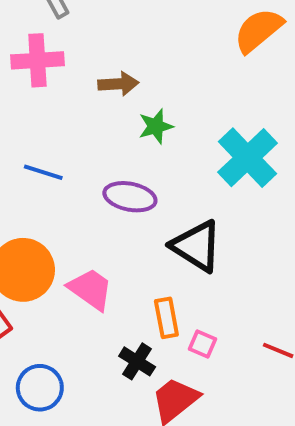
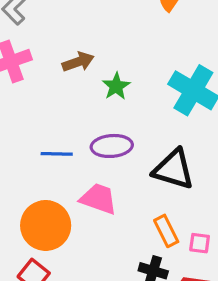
blue line: (43, 172) -> (57, 154), moved
pink trapezoid: (90, 289) -> (99, 199), moved

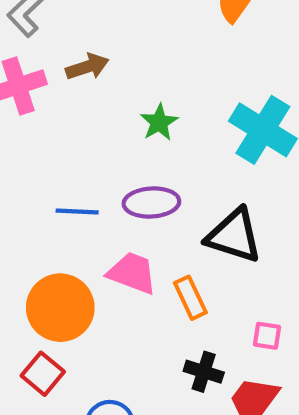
brown arrow: (78, 62) -> (87, 67), moved
orange rectangle: (166, 231) -> (190, 298), moved

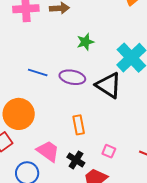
black triangle: (234, 236) -> (109, 85), moved
pink trapezoid: (132, 273) -> (48, 151), moved

